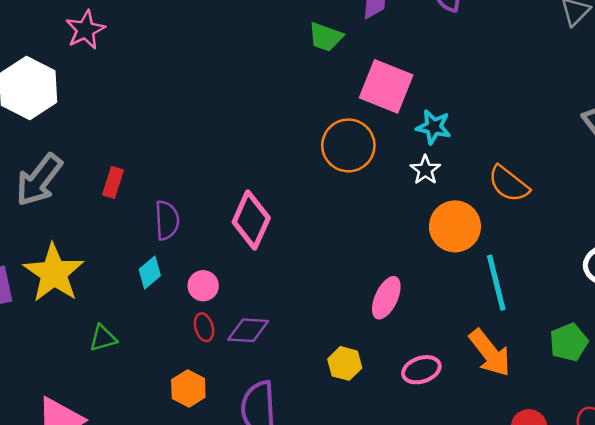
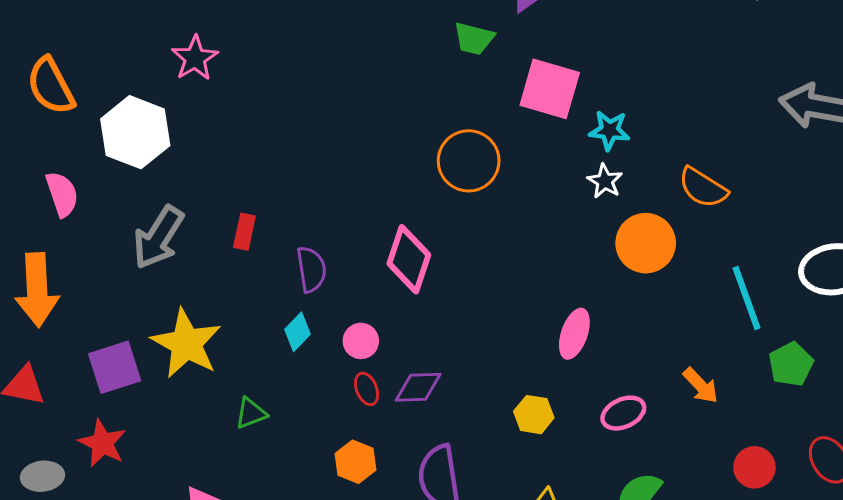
orange circle: (348, 145) -> (469, 161), moved
cyan line: (496, 283) -> (746, 298), moved
orange arrow: (490, 353) -> (701, 386), size x0.7

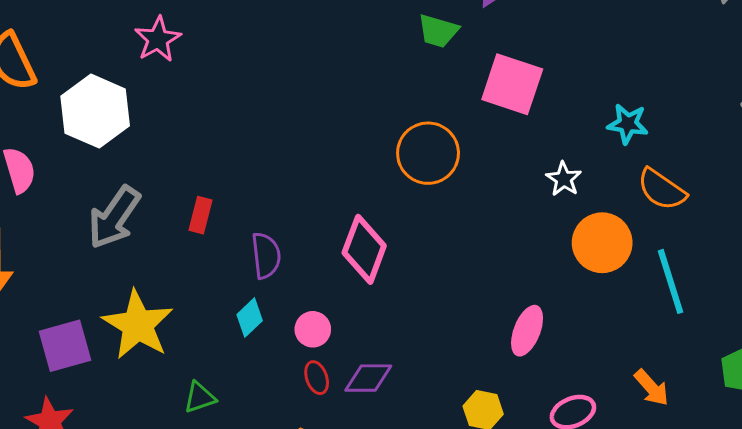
cyan star: (609, 130) -> (628, 124), moved
cyan line: (746, 298) -> (670, 281), moved

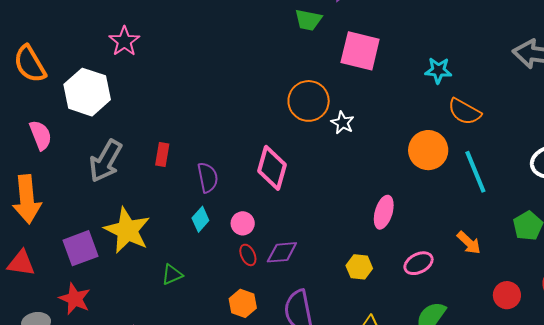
white star: (564, 179) -> (343, 123), moved

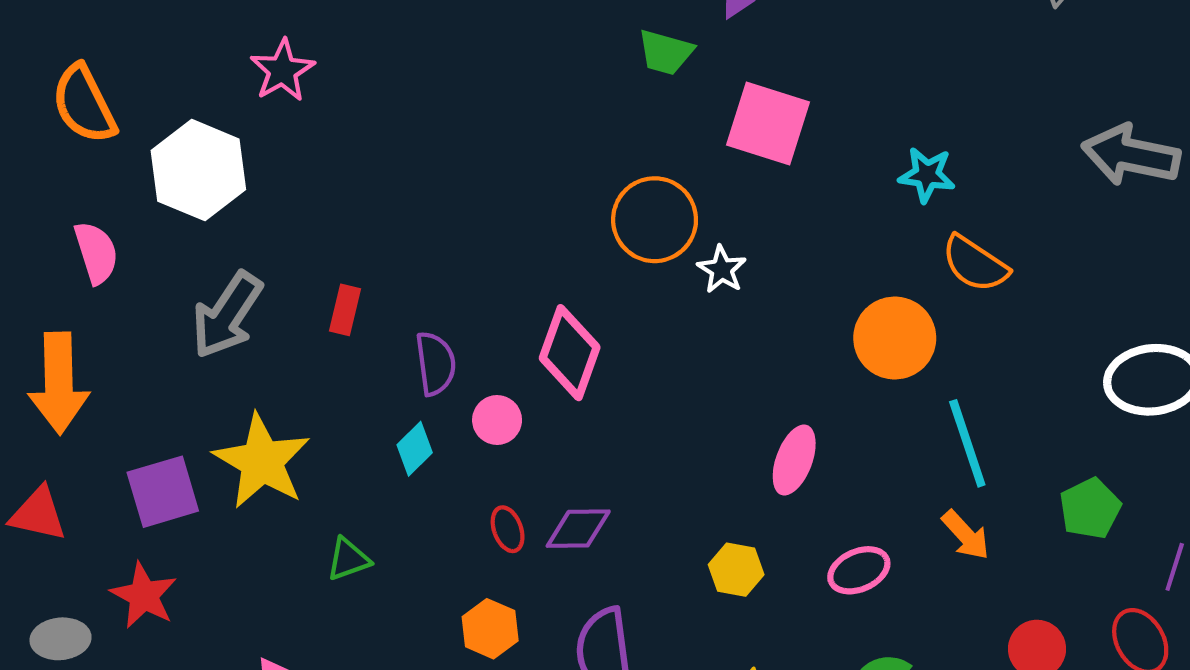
cyan line: (475, 172) -> (967, 443), moved
pink circle: (243, 223) -> (497, 420), moved

